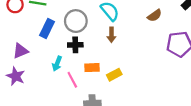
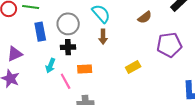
blue rectangle: (47, 28) -> (40, 32), turned -36
yellow rectangle: (114, 75) -> (133, 67), moved

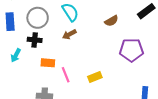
brown arrow: (103, 37) -> (69, 34), turned 56
yellow rectangle: (133, 67) -> (95, 77), moved
pink line: (66, 81) -> (66, 75), moved

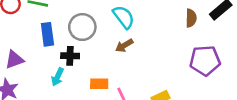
brown semicircle: (111, 21) -> (191, 18), moved, turned -56
black cross: (35, 40) -> (70, 56), moved

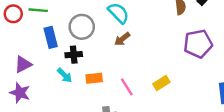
cyan arrow: (58, 77) -> (65, 75), turned -63
orange rectangle: (99, 84) -> (94, 78), moved

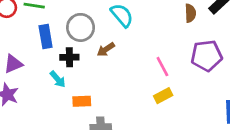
brown arrow: (122, 39) -> (106, 49), moved
orange rectangle: (94, 78) -> (82, 101), moved
pink line: (127, 87) -> (162, 67), moved

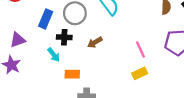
blue rectangle: (46, 36) -> (46, 19), turned 30
brown arrow: (106, 49) -> (95, 42), moved

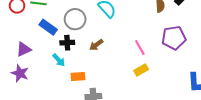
blue rectangle: (46, 19) -> (48, 27), turned -72

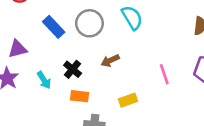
black cross: (67, 43) -> (73, 69), moved, turned 32
cyan arrow: (59, 60) -> (44, 80), moved
yellow rectangle: (141, 70) -> (128, 100), moved

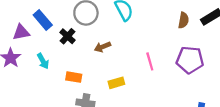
blue rectangle: (54, 27) -> (43, 20), moved
black cross: (73, 69) -> (68, 36), moved

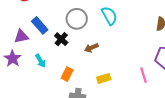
pink line: (150, 61) -> (144, 75), moved
orange rectangle: (74, 77) -> (67, 74), turned -72

